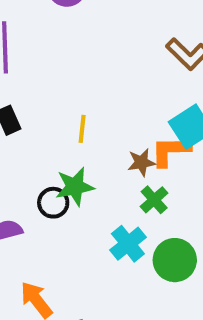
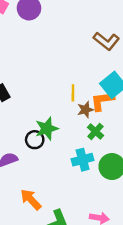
yellow line: (82, 129) -> (73, 93), moved
cyan cross: (128, 244) -> (83, 160), turned 30

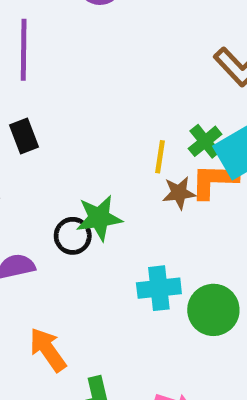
green cross: (96, 131) -> (205, 141), moved

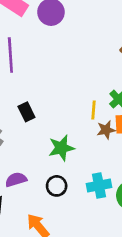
black rectangle: (24, 136) -> (26, 112), moved
black circle: (73, 236) -> (57, 186), moved

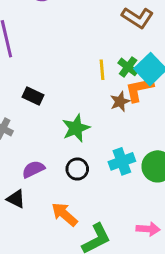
yellow line: (93, 110) -> (102, 70), moved
black rectangle: (26, 112) -> (33, 96), turned -30

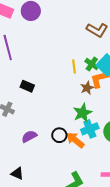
green star: (76, 128) -> (82, 113), moved
black triangle: (16, 199) -> (17, 173), moved
orange arrow: (64, 214) -> (75, 140), moved

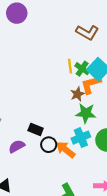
yellow line: (74, 67) -> (70, 66), moved
black rectangle: (27, 86) -> (36, 129), moved
green star: (82, 113) -> (86, 113), moved, turned 30

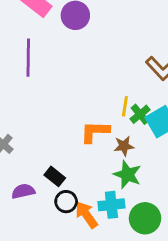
orange L-shape: (91, 84) -> (95, 132), moved

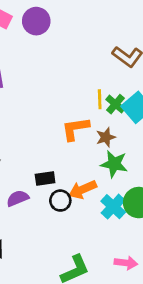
black rectangle: (55, 176) -> (45, 179), turned -36
cyan cross: (111, 205) -> (113, 207), moved, turned -30
orange arrow: (86, 215) -> (83, 190), moved, turned -68

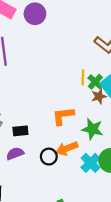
orange L-shape: (75, 129) -> (63, 116), moved
brown star: (106, 137) -> (99, 96), moved
black rectangle: (45, 179) -> (20, 131), moved

